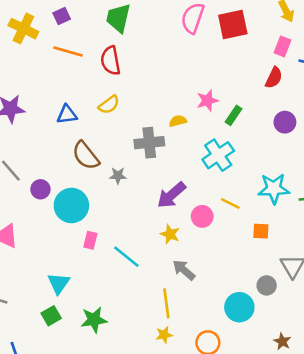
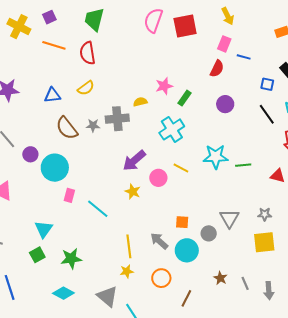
gray star: (118, 176) -> (93, 125), moved
orange square: (261, 231) -> (182, 222), moved
gray arrow: (184, 270) -> (159, 241), moved

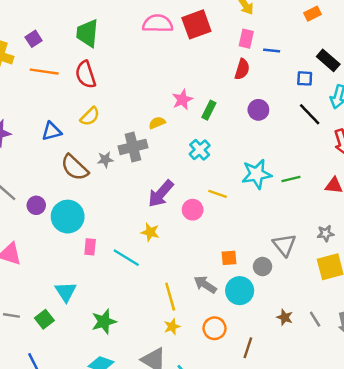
pink semicircle: (153, 20) -> (158, 24), turned 80
cyan cross: (172, 129) -> (200, 150), size x0.7
yellow star: (133, 192) -> (150, 232), moved
green square: (37, 255) -> (44, 319), moved

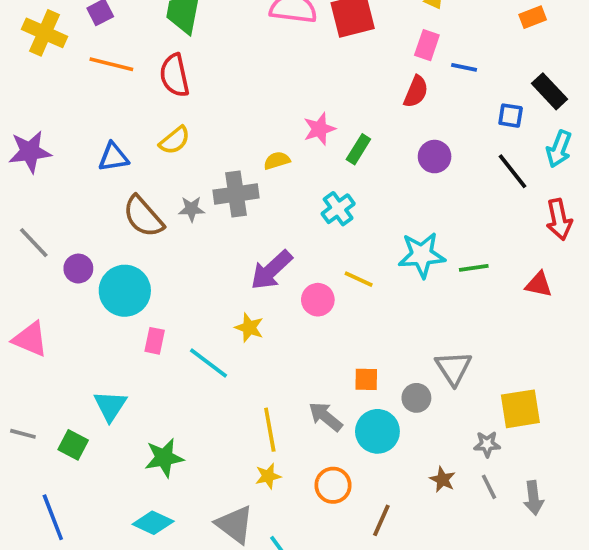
gray star: (326, 233) -> (487, 444), moved
green square: (44, 319) -> (73, 445), turned -30

